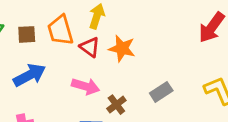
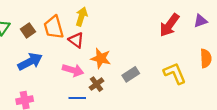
brown square: (27, 34) -> (28, 30), turned -32
orange star: (122, 48) -> (101, 58), moved

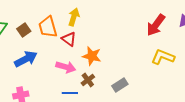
yellow L-shape: (175, 73) -> (163, 57), moved, turned -45
gray rectangle: (131, 74) -> (120, 85), moved

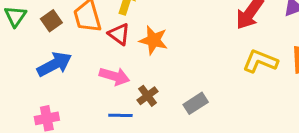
orange star: (92, 56) -> (154, 40), moved

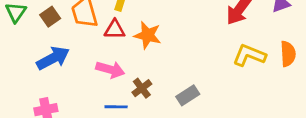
red triangle: (119, 34) -> (115, 29), turned -35

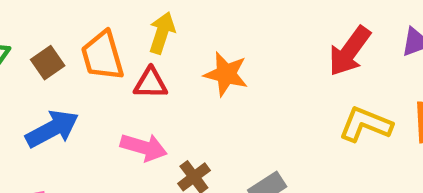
orange star: (148, 35) -> (226, 74), moved

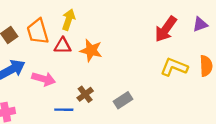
orange star: (226, 74) -> (91, 50), moved
pink arrow: (144, 147) -> (44, 79), moved

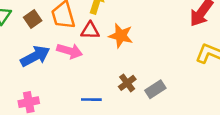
pink arrow: (44, 79) -> (70, 51), moved
brown cross: (85, 94) -> (127, 83), moved

